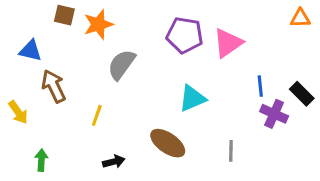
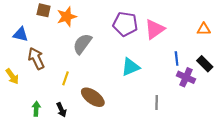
orange triangle: (300, 18) -> (204, 29), moved
brown ellipse: (168, 143) -> (93, 97), moved
green arrow: (41, 160) -> (36, 109), moved
black arrow: (114, 162) -> (61, 110), moved, turned 80

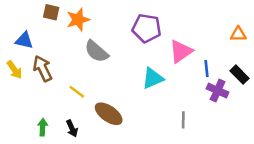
pink triangle: (155, 29) -> (181, 51), moved
gray semicircle: (82, 44) -> (96, 51), turned -85
yellow arrow: (12, 76) -> (14, 70), moved
yellow line: (66, 78) -> (77, 92), turned -72

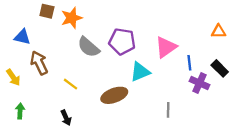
purple pentagon: (147, 28) -> (122, 41), moved
yellow arrow: (14, 70) -> (13, 77), moved
brown ellipse: (109, 114) -> (114, 95), moved, turned -55
green arrow: (43, 127) -> (20, 111), moved

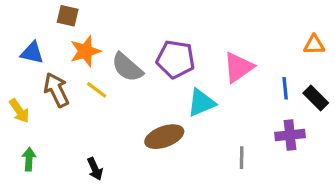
orange star: (72, 18) -> (85, 51), moved
blue line: (189, 63) -> (285, 88), moved
purple cross: (200, 83) -> (290, 135), moved, turned -30
yellow line: (71, 84) -> (97, 90), moved

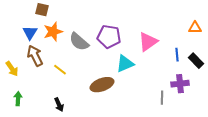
blue triangle: (32, 53) -> (30, 33), moved, turned 49
yellow line: (97, 90) -> (60, 70), moved
gray line: (242, 158) -> (162, 98), moved

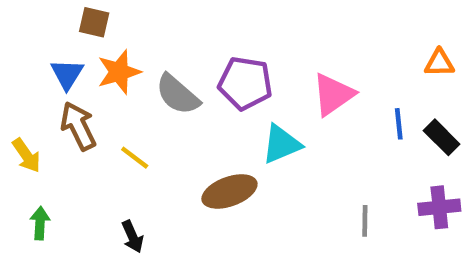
purple cross: (180, 84) -> (439, 207), moved

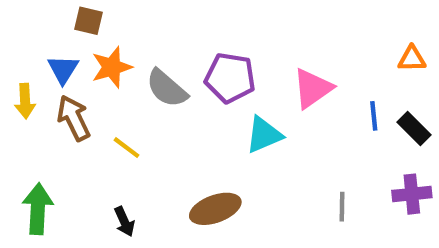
yellow arrow: (26, 155) -> (25, 101), moved, turned 32
brown ellipse: (229, 191) -> (215, 209), moved
green arrow: (40, 223) -> (38, 209), size x1.6

